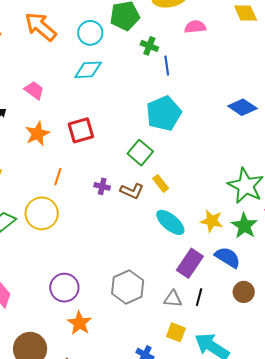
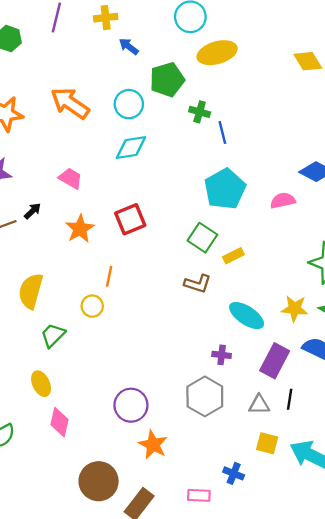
pink semicircle: (195, 27) -> (283, 201), moved
yellow rectangle: (161, 183) -> (233, 256), moved, turned -72
purple cross: (102, 186) -> (222, 355), moved
yellow circle: (42, 213) -> (92, 306), moved, size x0.6

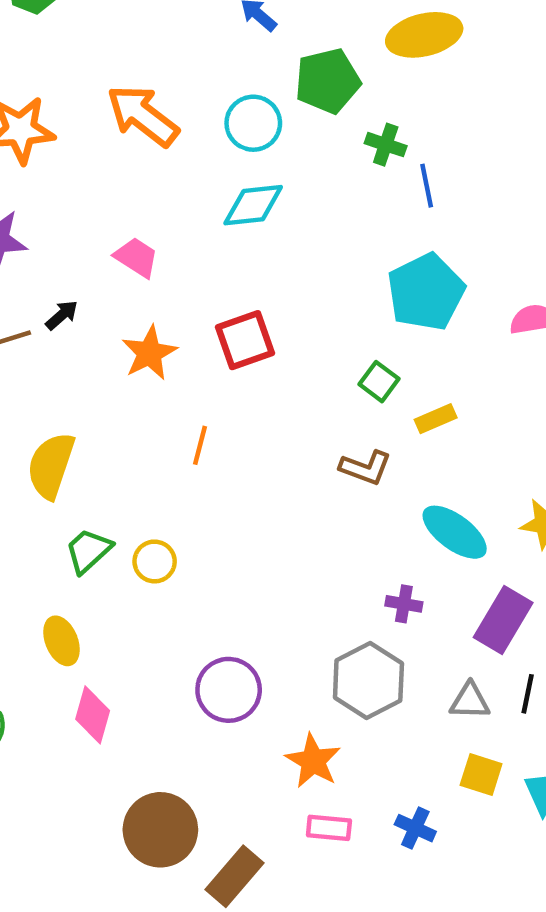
green square: (202, 238) -> (379, 382), size x0.7
yellow circle: (92, 306) -> (155, 561), moved
orange star: (153, 445) -> (313, 761), moved
pink rectangle: (199, 495) -> (329, 828), moved

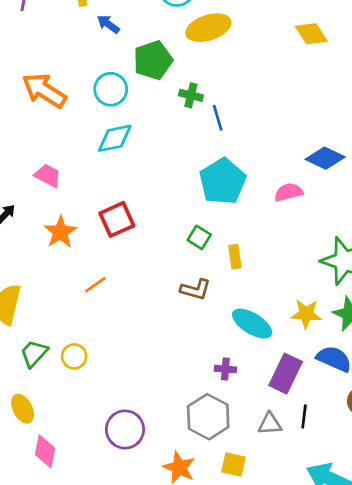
yellow rectangle: (436, 419) -> (235, 257), turned -70
orange line: (200, 445) -> (95, 285), turned 45
yellow square: (481, 774) -> (234, 464), moved

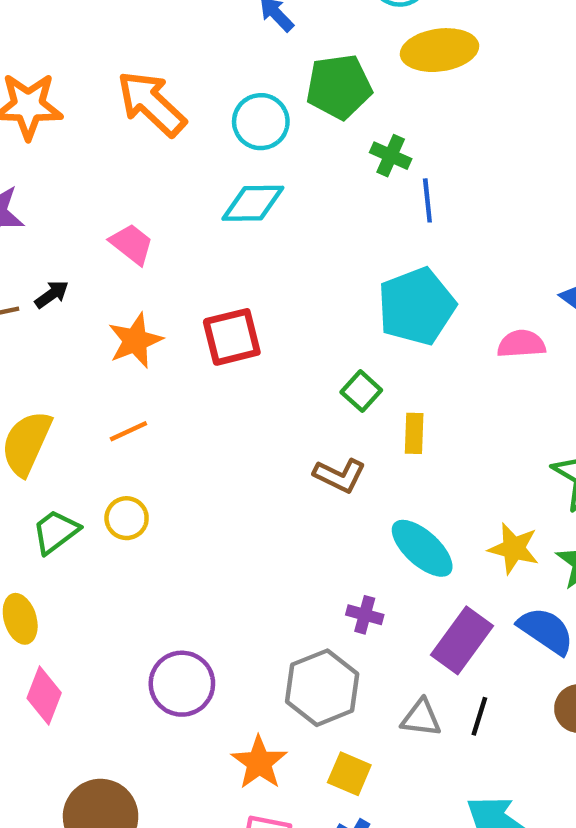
orange line: (95, 285) -> (128, 431), moved
yellow circle: (74, 356) -> (127, 518), moved

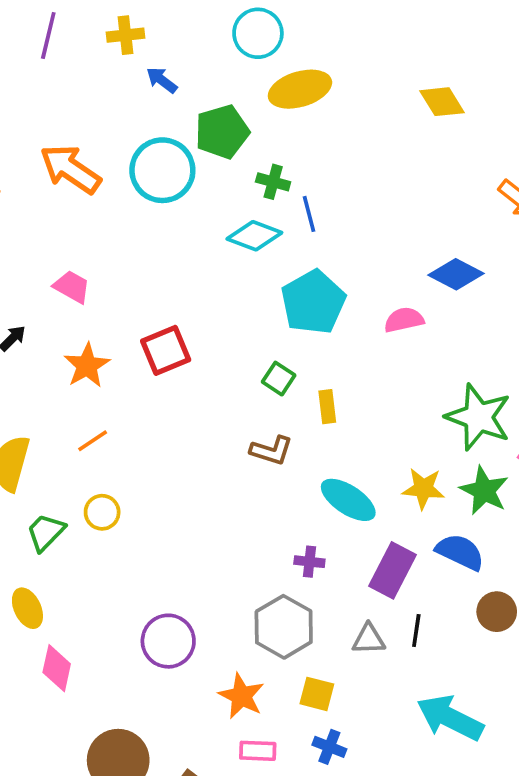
cyan circle: (261, 122) -> (162, 170), size x1.4
cyan diamond: (253, 203) -> (254, 236), moved, turned 30

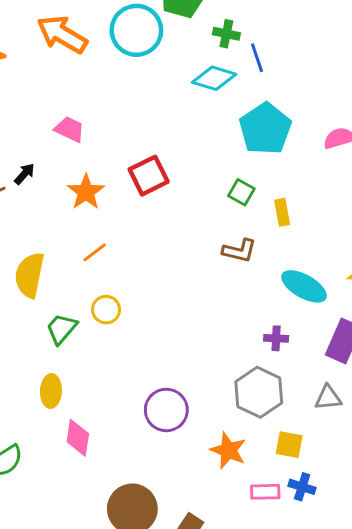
yellow ellipse: (27, 608) -> (51, 391), turned 32
pink rectangle: (258, 751) -> (265, 492), moved

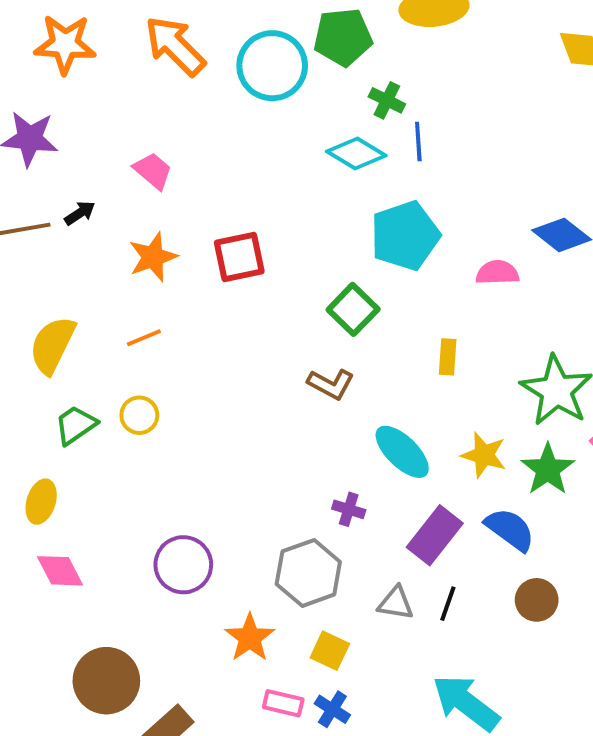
green square: (241, 192) -> (353, 309), size x1.4
yellow rectangle: (282, 212) -> (448, 357), moved
pink diamond: (78, 438) -> (60, 571), turned -51

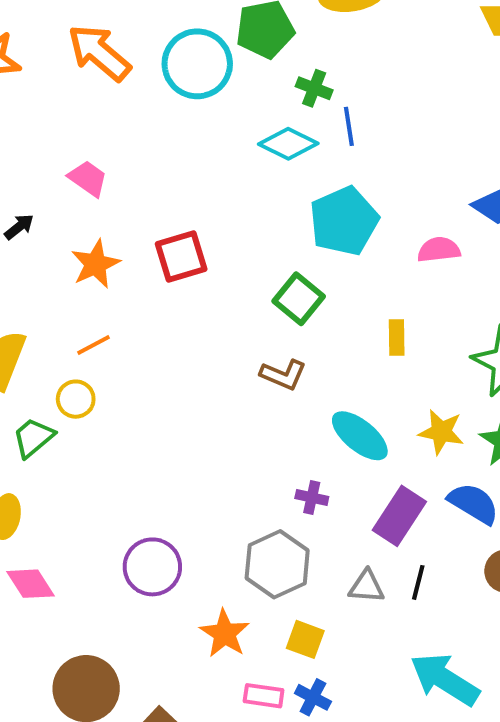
yellow circle: (139, 415) -> (76, 399), moved

